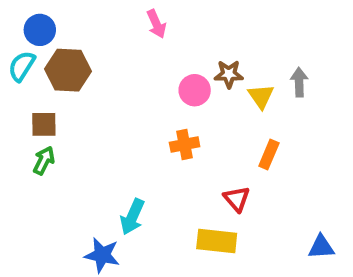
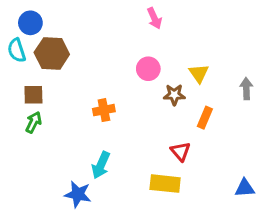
pink arrow: (156, 24) -> (154, 18), moved
cyan semicircle: (22, 66) -> (17, 50), turned -50
brown star: (229, 74) -> (174, 95), moved
gray arrow: (299, 82) -> (246, 89), moved
orange cross: (185, 144) -> (104, 110), moved

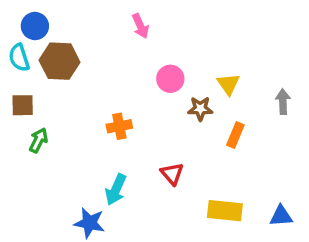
pink arrow: (154, 18) -> (140, 26), moved
brown square: (33, 95) -> (23, 105), moved
red triangle: (180, 151) -> (172, 174), moved
yellow rectangle: (165, 184) -> (225, 211), moved

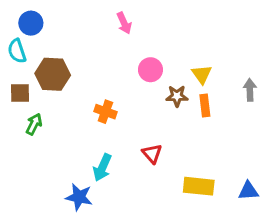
brown hexagon: (60, 61) -> (53, 74), moved
orange cross: (119, 126) -> (105, 112), turned 30
orange rectangle: (235, 135) -> (205, 105), moved, turned -30

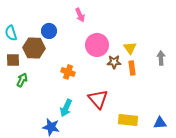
blue circle: (31, 23) -> (49, 31), moved
pink circle: (150, 70) -> (97, 45), size x1.5
red triangle: (152, 154) -> (98, 99), size x1.5

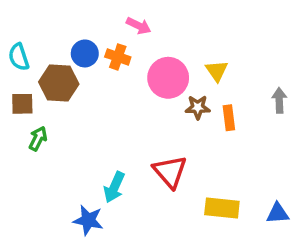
pink arrow: (80, 15) -> (139, 26), turned -40
yellow triangle: (130, 48) -> (217, 71), moved
orange cross: (68, 72) -> (118, 57), moved

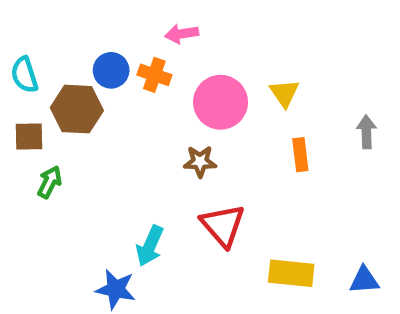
pink arrow: (139, 26) -> (182, 34), turned 145
brown star: (198, 107) -> (200, 162), moved

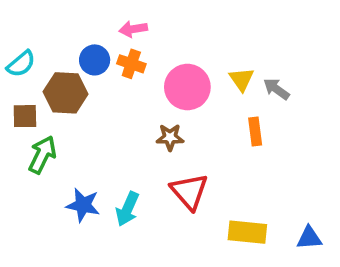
pink arrow: (182, 34) -> (133, 29), moved
cyan semicircle: (24, 75) -> (21, 64), turned -112
gray arrow: (366, 132) -> (276, 89), moved, turned -52
green arrow: (50, 182) -> (42, 155), size x1.4
blue star: (116, 289) -> (83, 205), moved

